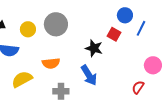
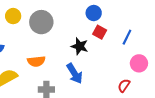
blue circle: (125, 15) -> (94, 13), moved
blue line: (141, 28) -> (127, 37), moved
yellow circle: (28, 29) -> (13, 16), moved

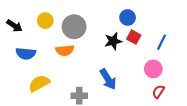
black star: (80, 46) -> (113, 41), moved, turned -30
orange semicircle: (36, 61) -> (65, 50), moved
pink circle: (139, 63) -> (153, 69), moved

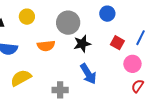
gray circle: (74, 27) -> (68, 23), moved
red square: (134, 37) -> (117, 43), moved
black star: (113, 41) -> (82, 44), moved

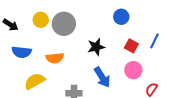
gray circle: (68, 23) -> (64, 24), moved
orange semicircle: (46, 46) -> (55, 58), moved
pink circle: (132, 64) -> (133, 70), moved

